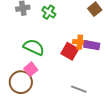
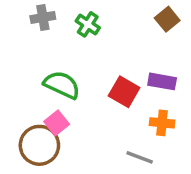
orange cross: (80, 42) -> (162, 123), moved

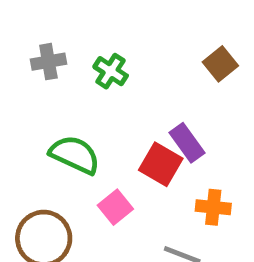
purple rectangle: (162, 81) -> (187, 143), moved, turned 44
pink square: (57, 123) -> (115, 207), moved

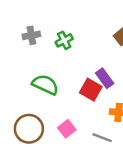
green cross: (111, 71) -> (64, 40), turned 30
pink square: (115, 207) -> (67, 129), moved

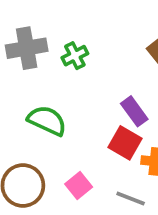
gray cross: (31, 35) -> (27, 48), size x1.5
red square: (91, 90) -> (125, 143), moved

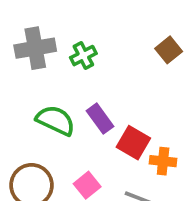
purple rectangle: (134, 111) -> (100, 119), moved

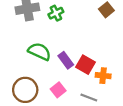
purple rectangle: (100, 119) -> (66, 60), moved

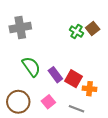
green cross: (56, 13) -> (76, 32), moved, turned -32
green semicircle: (39, 51) -> (31, 67), turned 30

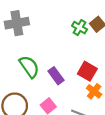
red square: (73, 79) -> (87, 71), moved
orange cross: (90, 89) -> (94, 91), turned 32

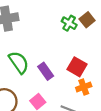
orange cross: (94, 91) -> (84, 87), turned 32

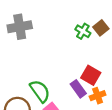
green semicircle: (19, 62) -> (40, 91), moved
purple rectangle: (46, 71) -> (78, 89), moved

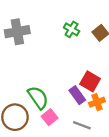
green cross: (83, 31) -> (72, 29), moved

